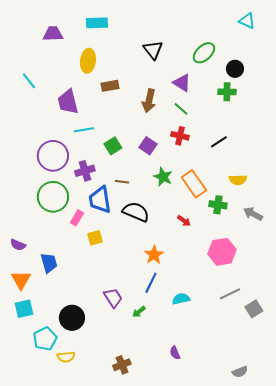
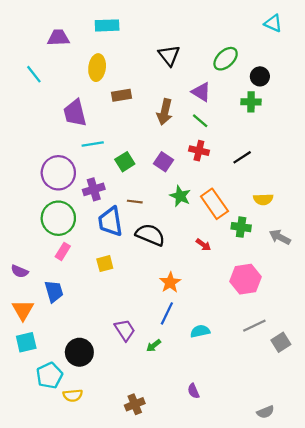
cyan line: (29, 81) -> (34, 74), moved
pink rectangle: (77, 218) -> (63, 251), moved

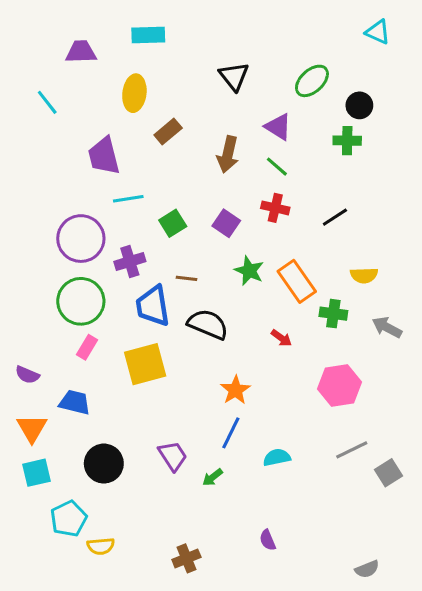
brown rectangle: (121, 95) -> (168, 131), turned -30
yellow square: (105, 264) -> (145, 364), size x1.8
blue trapezoid: (54, 291) -> (75, 402), turned -60
black circle: (79, 352) -> (104, 464), moved

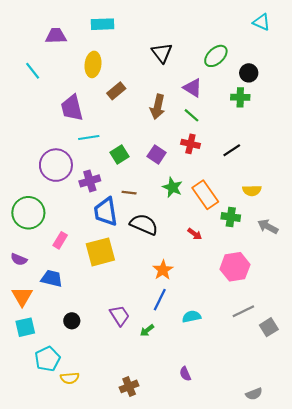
green circle: (81, 301) -> (28, 213), moved
black circle: (104, 464) -> (72, 321), size x0.6

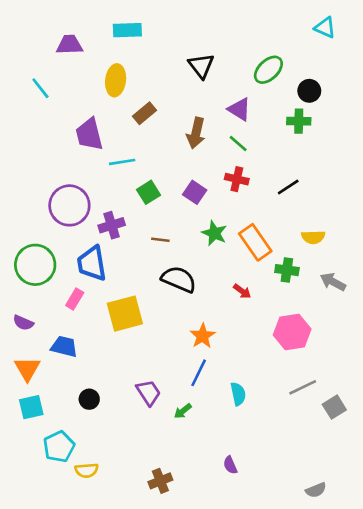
cyan line: (89, 138) -> (122, 162), moved
blue trapezoid: (106, 212) -> (92, 263), moved
cyan semicircle: (192, 317) -> (238, 394), turned 90

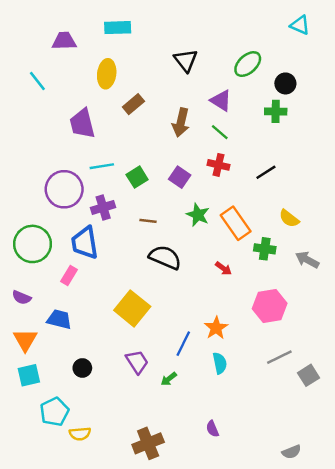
cyan line: (122, 162) -> (102, 166), moved
yellow semicircle: (313, 237) -> (289, 218), turned 40
yellow square: (125, 314) -> (132, 308), moved, turned -36
orange star: (203, 336) -> (216, 328), moved
brown cross: (160, 481) -> (148, 443), size x1.4

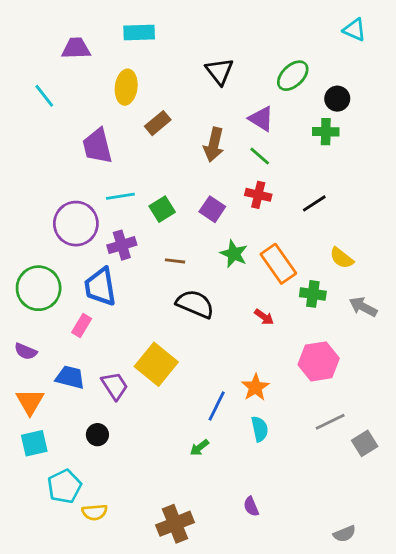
purple trapezoid: (137, 362) -> (115, 386), moved

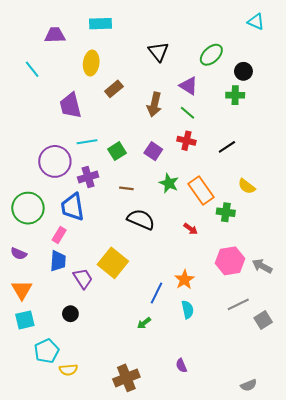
gray arrow: (363, 307) -> (262, 266), moved
blue trapezoid: (70, 377) -> (58, 261), moved, turned 80

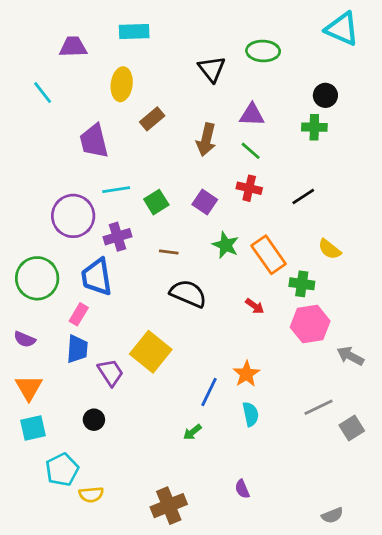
cyan triangle: (256, 22) -> (342, 29), size x1.5
green ellipse: (211, 55) -> (263, 51), moved, turned 45
purple triangle: (189, 86) -> (252, 115), turned -30
pink hexagon: (230, 261) -> (310, 324), moved

